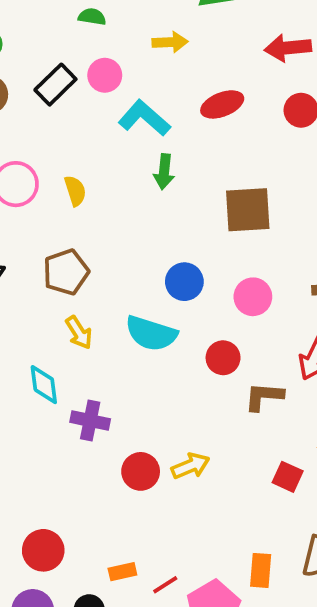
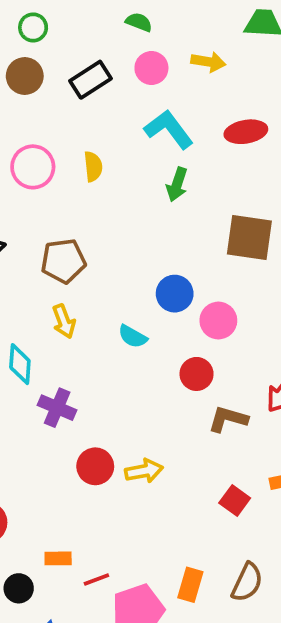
pink circle: (105, 75) -> (151, 68), moved
yellow semicircle: (75, 191) -> (93, 167), moved
pink circle: (253, 297) -> (218, 321), moved
cyan semicircle: (151, 333) -> (133, 336), size x0.6

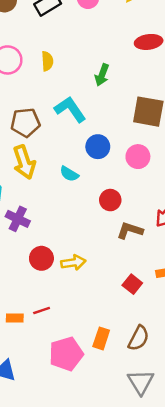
cyan L-shape: (169, 129) -> (70, 109), moved
yellow arrow: (64, 321) -> (24, 162), size x1.5
pink circle: (218, 321) -> (138, 157), moved
red line: (96, 579) -> (42, 311), moved

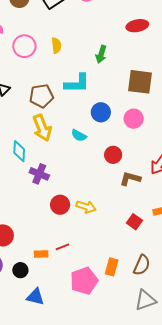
cyan L-shape: (70, 109) -> (77, 83), turned 128
yellow arrow: (73, 263) -> (86, 207), turned 30
gray triangle: (141, 382) -> (145, 300), turned 45

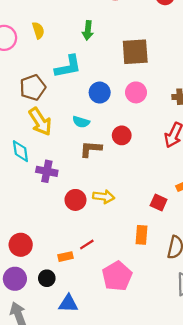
brown L-shape: (130, 179) -> (91, 149), moved
orange rectangle: (112, 267) -> (142, 235), moved

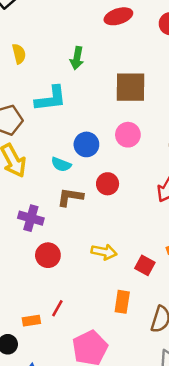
blue circle: (100, 93) -> (86, 144), moved
purple cross: (47, 171) -> (31, 218), moved
yellow arrow: (104, 197) -> (104, 252), moved
red line: (87, 244) -> (57, 308), turned -32

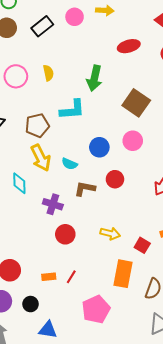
green arrow: (77, 58) -> (94, 78), size x1.4
brown square: (131, 87) -> (136, 103), turned 32
cyan semicircle: (61, 164) -> (69, 164), moved
orange rectangle: (122, 302) -> (123, 274), size x1.5
orange rectangle: (31, 321) -> (49, 277), moved

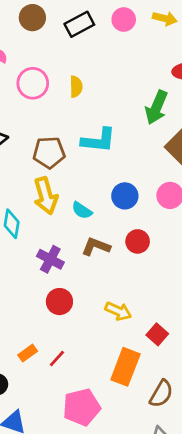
green arrow: (94, 78) -> (156, 107), moved
orange rectangle: (49, 277) -> (28, 353), turned -40

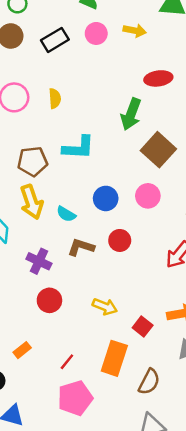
red line: (57, 359) -> (67, 362), moved

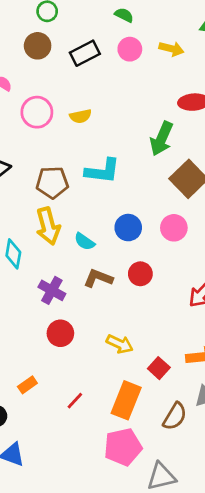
yellow semicircle: (55, 98) -> (81, 116), turned 78
brown semicircle: (149, 382) -> (175, 416), moved
pink pentagon: (75, 398) -> (123, 447), moved

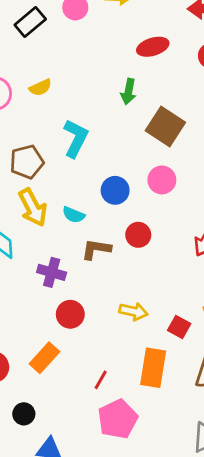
green arrow: (162, 139) -> (128, 92), size x0.7
cyan L-shape: (102, 171) -> (76, 138), turned -57
orange rectangle: (27, 385) -> (44, 358), moved, size x1.5
pink pentagon: (123, 447) -> (118, 419), moved

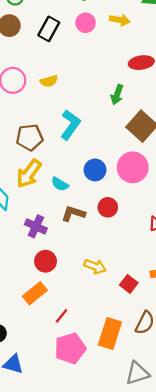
black rectangle: (30, 22) -> (49, 29), turned -30
pink circle: (162, 180) -> (133, 167), size x1.4
yellow arrow: (33, 207) -> (29, 174), turned 56
orange rectangle: (44, 358) -> (35, 293), moved
orange rectangle: (153, 368) -> (110, 333), moved

